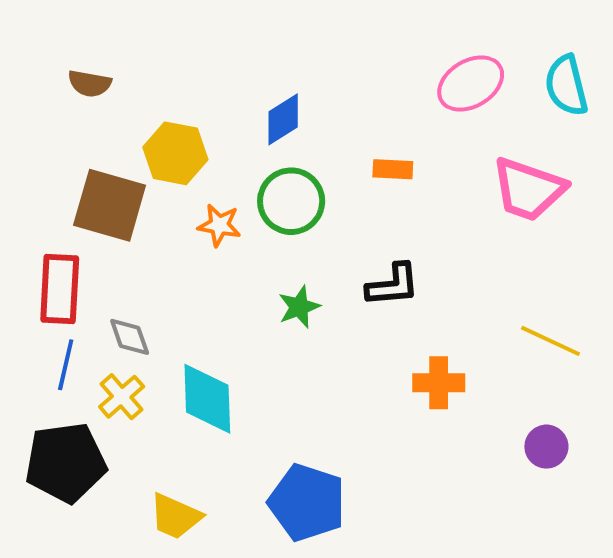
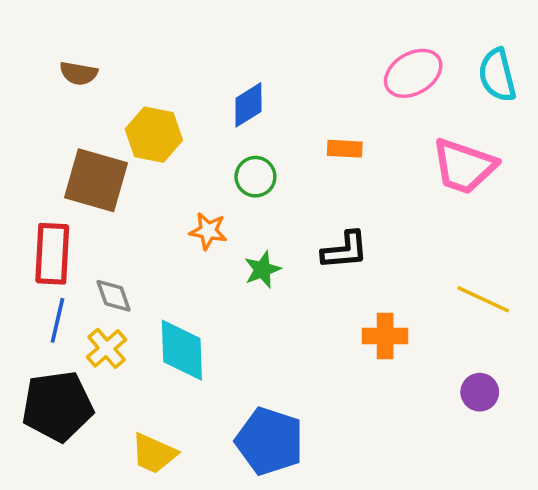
green circle: (291, 201) -> (255, 177), size x0.7
orange star: (219, 225) -> (208, 231), moved

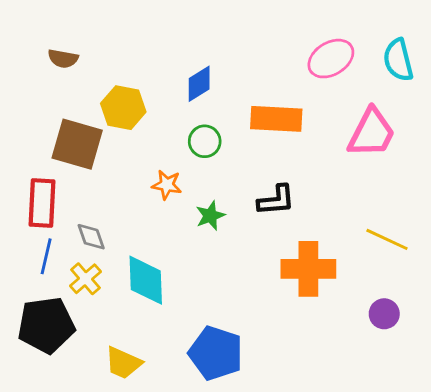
orange rectangle: (345, 149) -> (276, 119), size x1.8
pink trapezoid: (464, 166) -> (372, 133), turned -82
orange cross: (385, 336) -> (308, 269), size x1.5

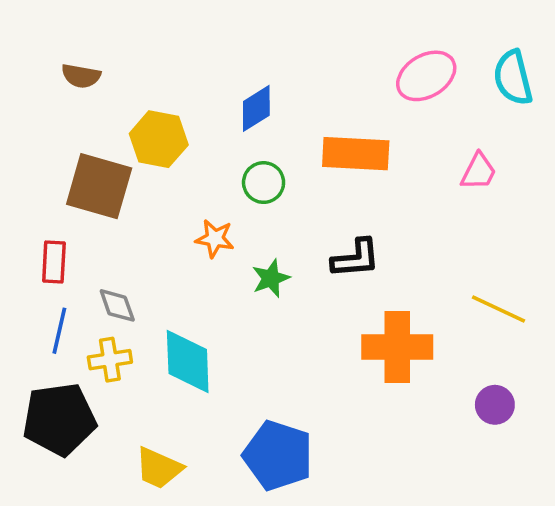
pink trapezoid: (372, 133) -> (479, 172), size x0.6
red rectangle: (42, 203) -> (54, 262), size x0.7
yellow cross: (85, 279) -> (110, 360), turned 32

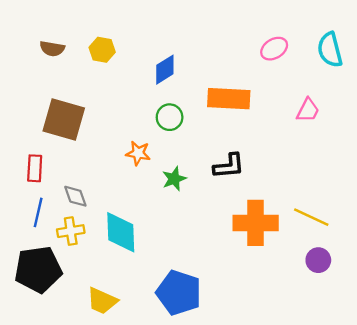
pink ellipse: (426, 76) -> (274, 49), size x0.7
yellow hexagon: (159, 139) -> (102, 50), moved, size x0.7
yellow line: (498, 309) -> (311, 217), moved

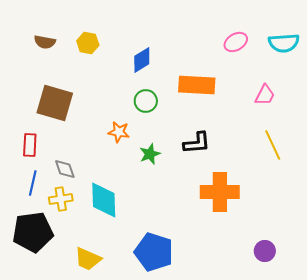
cyan semicircle: (330, 50) -> (284, 43), turned -80
yellow line: (311, 217) -> (273, 145), moved, turned 40
purple circle: (318, 260) -> (265, 251), moved

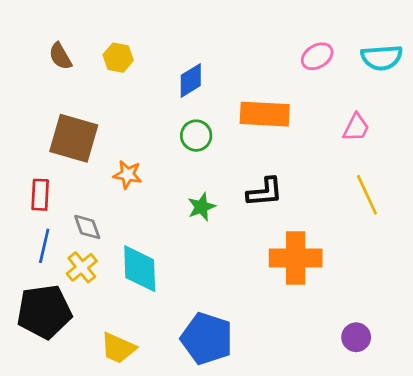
brown semicircle: (45, 42) -> (60, 56), turned 50
orange star: (119, 132) -> (128, 175), moved
yellow cross: (61, 199) -> (82, 267), turned -30

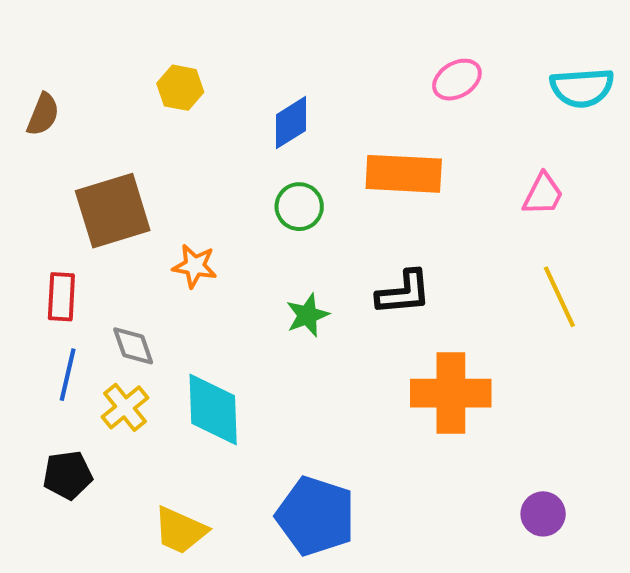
brown semicircle: (60, 56) -> (43, 114), moved, turned -128
pink ellipse: (317, 56) -> (457, 80), moved
brown square: (74, 138) -> (113, 211), turned -33
black pentagon: (44, 312) -> (68, 475), size x0.6

